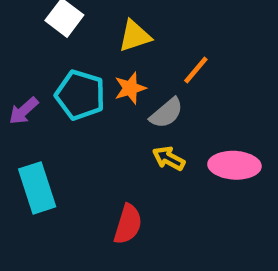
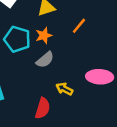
gray semicircle: (166, 113) -> (45, 60), moved
yellow arrow: (169, 158) -> (64, 89), moved

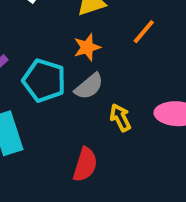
cyan pentagon: (17, 39) -> (44, 80), moved
yellow arrow: (64, 89) -> (120, 118), moved, turned 35

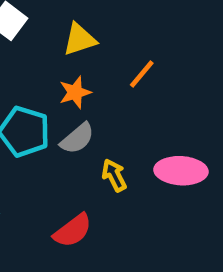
red semicircle: (85, 165) -> (73, 231), turned 36

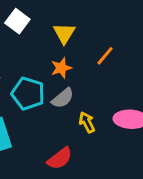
yellow triangle: (80, 39) -> (64, 33), turned -40

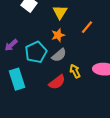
cyan pentagon: (28, 94) -> (36, 52), turned 30
red semicircle: (60, 158) -> (57, 82), moved

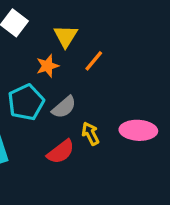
orange line: (87, 27) -> (94, 61), moved
orange star: (58, 35) -> (47, 66), moved

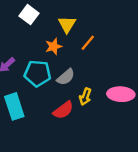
cyan pentagon: (26, 102) -> (38, 73), turned 30
yellow arrow: (90, 134) -> (85, 97), turned -133

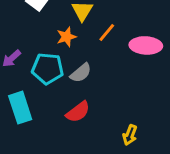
pink ellipse: (121, 94) -> (146, 45), moved
yellow arrow: (85, 97) -> (130, 135), moved

